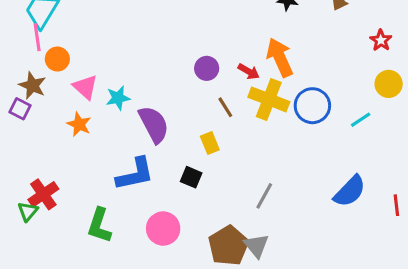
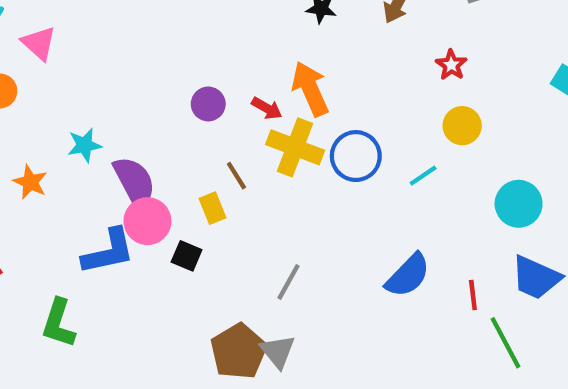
pink triangle: (85, 87) -> (39, 43), moved
brown line: (225, 107) -> (236, 176), moved
pink circle: (163, 229) -> (147, 221), moved

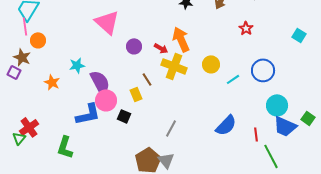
pink triangle: (39, 43) -> (107, 22), moved, size x1.5
yellow circle: (462, 126) -> (211, 64), moved
blue circle: (356, 156) -> (263, 70), moved
cyan circle: (519, 204) -> (277, 105), moved

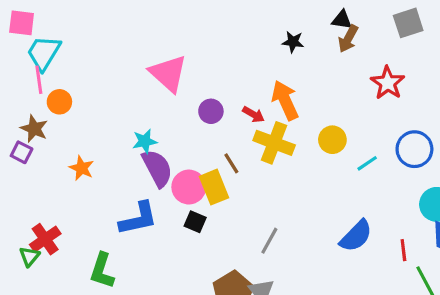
red star: (246, 28) -> (388, 83), size x1.5
cyan star: (77, 65) -> (145, 141), moved
yellow rectangle: (136, 94) -> (214, 187), size x1.5
pink circle: (106, 100) -> (189, 187), moved

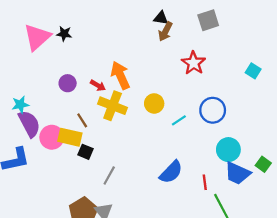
black star: (293, 42) -> (64, 34), moved
pink triangle: (168, 73) -> (37, 37), moved, turned 36
yellow rectangle: (214, 187) -> (70, 137), turned -55
black square: (195, 222) -> (86, 152), moved

